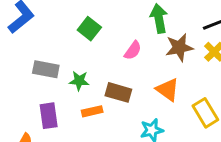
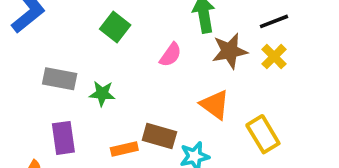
brown rectangle: (118, 92) -> (159, 136), moved
orange rectangle: (92, 111) -> (124, 149), moved

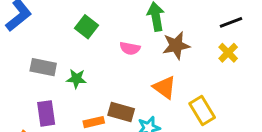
black line: (274, 21) -> (231, 22), moved
pink semicircle: (171, 55) -> (130, 48), turned 66
yellow cross: (274, 57) -> (228, 53), moved

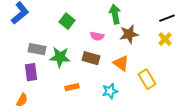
green star: (76, 79) -> (60, 57), size x1.5
brown rectangle: (121, 112) -> (91, 58), moved
purple rectangle: (46, 113) -> (31, 72), moved

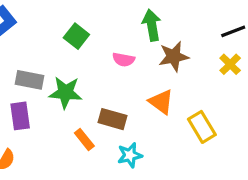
brown rectangle: (91, 58) -> (113, 119), moved
orange rectangle: (72, 87) -> (84, 139), turned 64
cyan star: (110, 91) -> (130, 155), moved

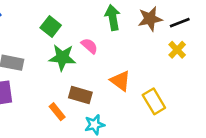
brown star: (174, 56) -> (150, 19), moved
pink semicircle: (123, 60) -> (89, 46), turned -150
green star: (66, 92) -> (62, 57), moved

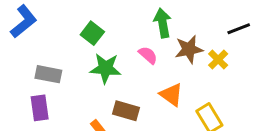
brown star: (150, 19) -> (189, 49), moved
pink semicircle: (89, 46) -> (148, 55), moved
yellow cross: (177, 50) -> (218, 60), moved

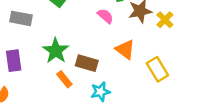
green star: (106, 68) -> (56, 51), moved, turned 30
gray rectangle: (48, 74) -> (21, 18), moved

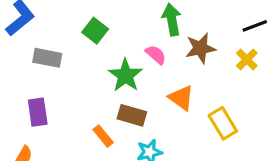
yellow cross: (165, 20) -> (247, 59), moved
green star: (56, 51) -> (125, 75), moved

